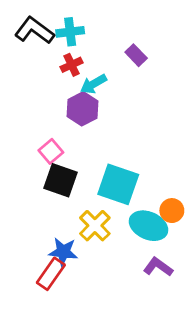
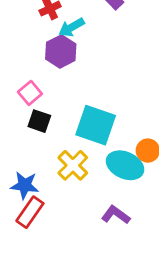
black square: (60, 180) -> (39, 121), size x0.7
blue star: (63, 252) -> (25, 185), moved
purple L-shape: (158, 267) -> (116, 215), moved

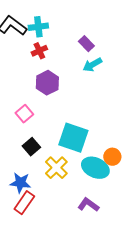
cyan arrow: (71, 27) -> (92, 65), moved
black square: (39, 121) -> (31, 147), moved, turned 30

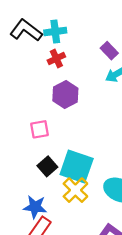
pink square: (24, 114) -> (39, 129), turned 30
cyan square: (73, 138) -> (77, 166), moved

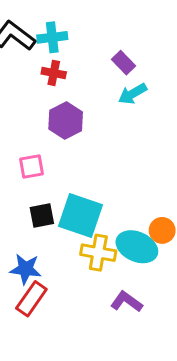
red cross: (56, 58) -> (54, 73), turned 36
black square: (47, 166) -> (42, 216), turned 30
yellow cross: (75, 190) -> (98, 253), moved, turned -35

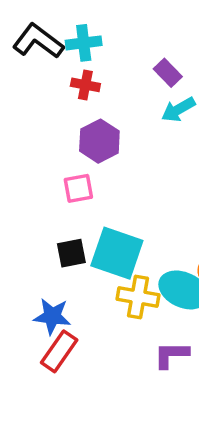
pink square: (31, 167) -> (78, 188), moved
purple L-shape: (127, 302) -> (171, 355), turned -36

